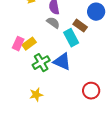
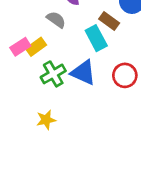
gray semicircle: (53, 23) -> (56, 20), moved
pink rectangle: (18, 44) -> (20, 47), turned 32
red circle: (91, 91) -> (125, 75), moved

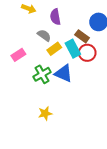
yellow rectangle: (36, 47) -> (54, 49), moved
red circle: (125, 75) -> (87, 53), moved
yellow star: (46, 120) -> (45, 113), moved

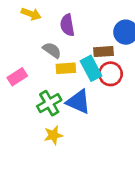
brown rectangle: (82, 36) -> (104, 52), turned -40
yellow rectangle: (54, 49) -> (66, 68), turned 32
yellow star: (45, 113) -> (53, 135), moved

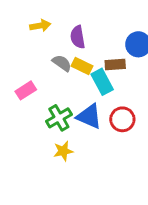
yellow arrow: (31, 14) -> (40, 26), turned -30
yellow rectangle: (66, 68) -> (82, 66), moved, turned 30
red circle: (111, 74) -> (122, 119), moved

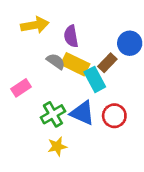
yellow arrow: (40, 26) -> (35, 25), size x1.4
brown rectangle: (115, 65) -> (107, 63), turned -42
yellow rectangle: (82, 66) -> (75, 64), size x1.4

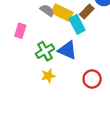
pink rectangle: (21, 88) -> (20, 31), turned -40
red circle: (114, 116) -> (92, 79), moved

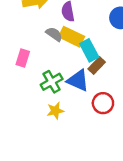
brown rectangle: (87, 12) -> (97, 66), moved
red circle: (92, 79) -> (103, 103), moved

